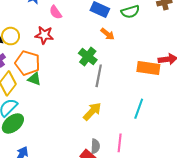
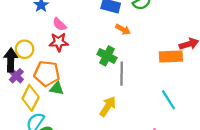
pink semicircle: (56, 12) -> (59, 24), moved
cyan line: (139, 109) -> (168, 100), turned -42
yellow arrow: (92, 111) -> (108, 106), moved

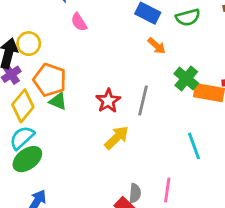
red star: (59, 42) -> (108, 101), moved, turned 30
green cross: (107, 56) -> (186, 79), moved

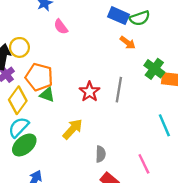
green semicircle: (188, 17) -> (140, 18), moved
yellow arrow: (117, 138) -> (73, 129), moved
pink line: (167, 190) -> (144, 164), turned -30
gray semicircle: (135, 193) -> (101, 154), moved

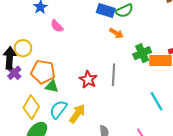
green cross: (154, 69) -> (142, 53), turned 36
yellow diamond: (18, 100) -> (31, 107), moved
cyan semicircle: (19, 127) -> (58, 109), moved

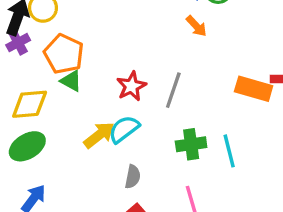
green cross: (142, 53) -> (191, 144), moved
yellow diamond: (31, 107) -> (30, 104), turned 40
cyan semicircle: (58, 109) -> (124, 129), moved

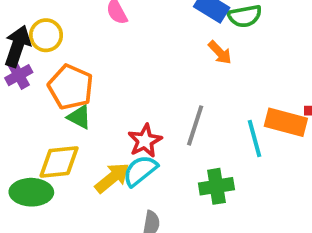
red star: (131, 86) -> (145, 141), moved
yellow diamond: (30, 104) -> (59, 162), moved
green ellipse: (27, 146) -> (31, 192), turned 33
cyan line: (229, 151) -> (255, 138), moved

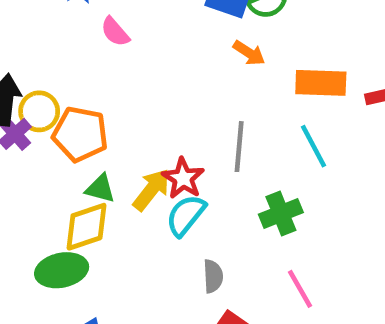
yellow circle: (46, 35) -> (39, 111), moved
green triangle: (79, 117) -> (100, 189), moved
orange rectangle: (286, 122) -> (321, 83), moved
yellow arrow: (112, 178) -> (151, 190), moved

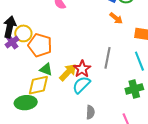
green cross: (281, 213) -> (134, 89), moved

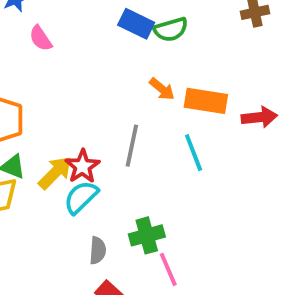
orange arrow: (116, 18) -> (162, 89), moved
green cross: (134, 89) -> (147, 235), moved

